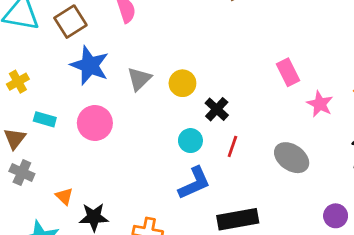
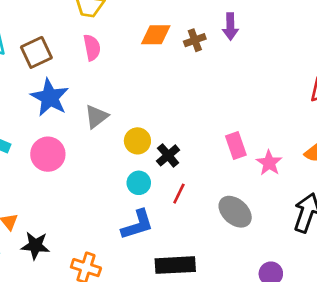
pink rectangle: (288, 72) -> (236, 146), moved
yellow circle: (182, 83) -> (137, 141), moved

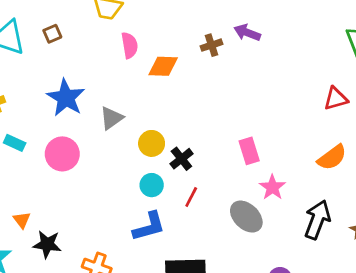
purple arrow: (230, 26) -> (247, 33), turned 110
orange diamond: (156, 35) -> (163, 66), moved
pink semicircle: (92, 48) -> (130, 45), moved
brown square: (36, 52) -> (52, 34), moved, size x0.6
pink star: (269, 163) -> (272, 187), moved

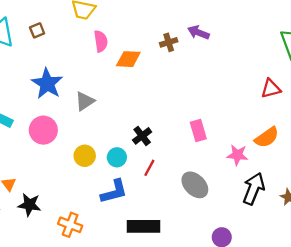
yellow circle: (152, 143) -> (85, 156), moved
pink star: (272, 187) -> (237, 155), moved, turned -30

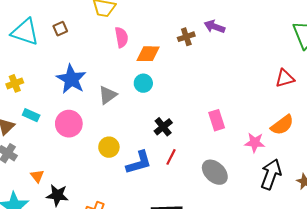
cyan circle: (117, 157) -> (143, 83), moved
blue L-shape: (114, 192) -> (139, 163), moved

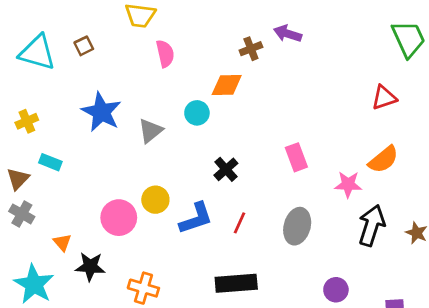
orange diamond: (148, 54) -> (227, 85), moved
pink circle: (69, 124) -> (119, 218), moved
red line: (171, 157) -> (240, 223), moved
gray ellipse: (215, 172) -> (297, 226), turned 65

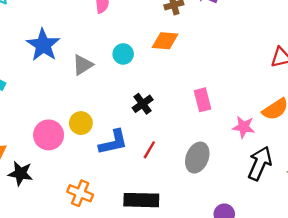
orange diamond: (227, 85) -> (165, 41), moved
orange cross: (143, 288) -> (80, 193), moved

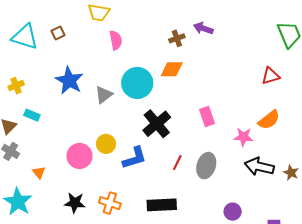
cyan circle: (123, 54) -> (137, 83), size x1.8
black cross: (143, 104) -> (157, 124), size x1.6
red line: (149, 150) -> (177, 163), moved
black arrow: (260, 163) -> (259, 167), turned -96
black star: (20, 173) -> (75, 203), moved

